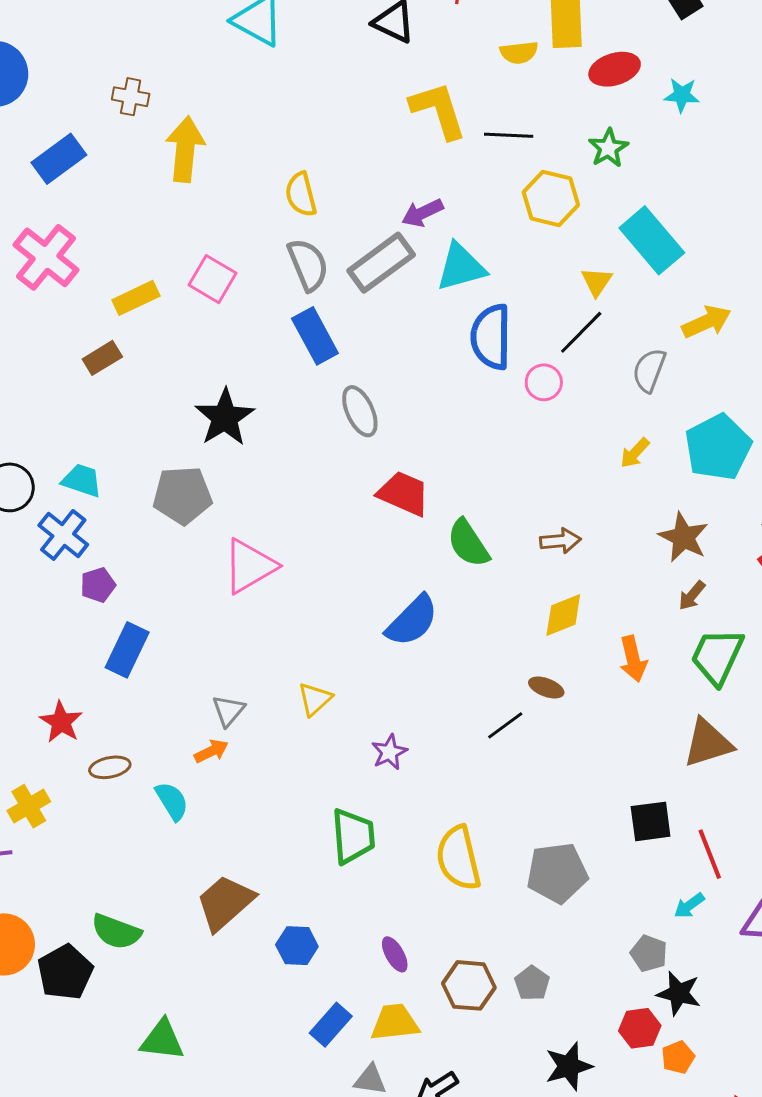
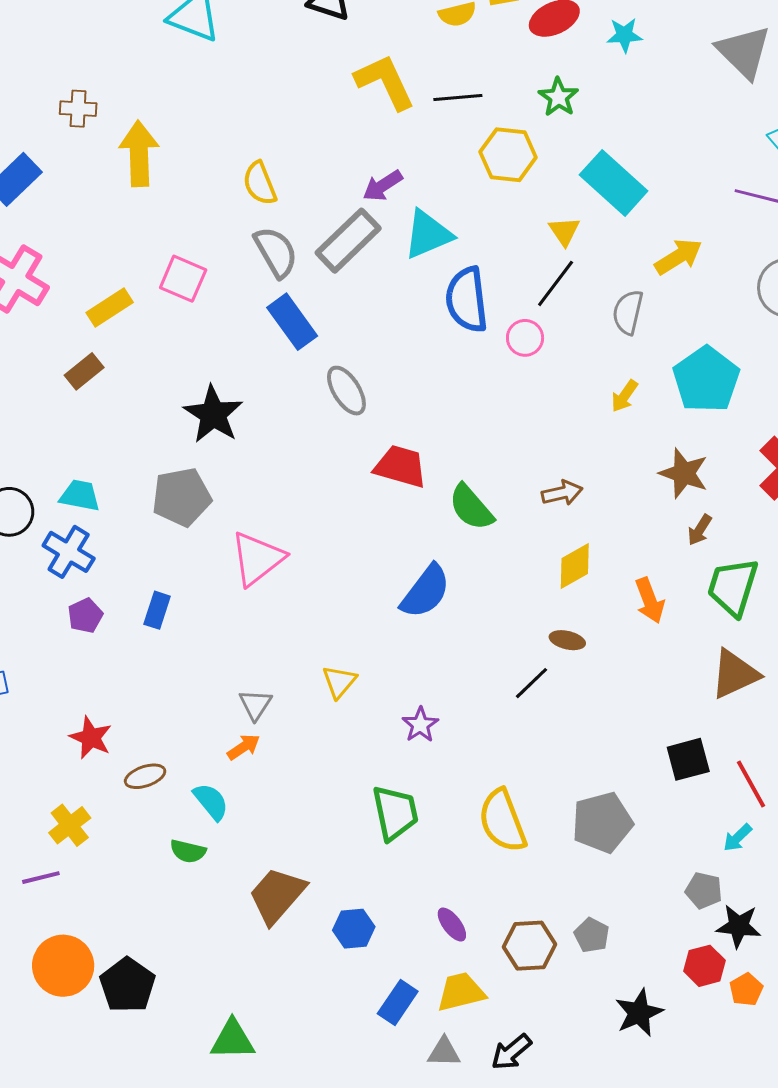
purple pentagon: (98, 585) -> (85, 616), moved
blue rectangle: (127, 650) -> (157, 610), moved, size x0.7
green semicircle: (116, 932) -> (188, 851), moved, size x0.7

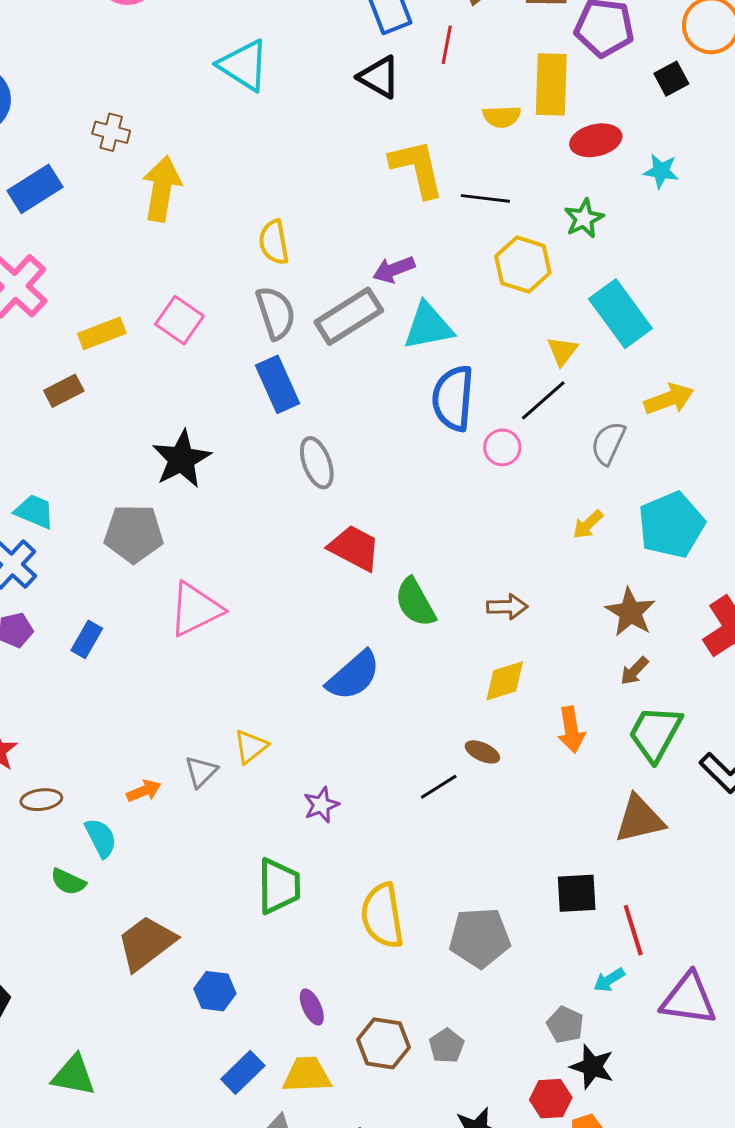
gray triangle: (255, 705) -> (201, 772), moved

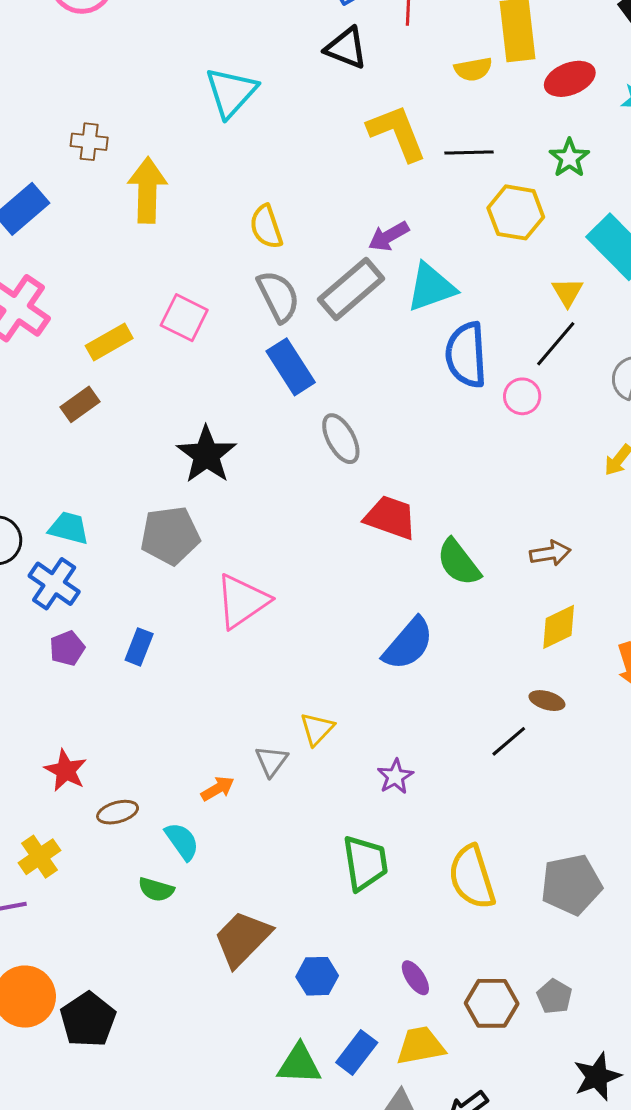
cyan triangle: (244, 65) -> (231, 92), moved, turned 48
green triangle: (74, 1075) -> (299, 1064), moved

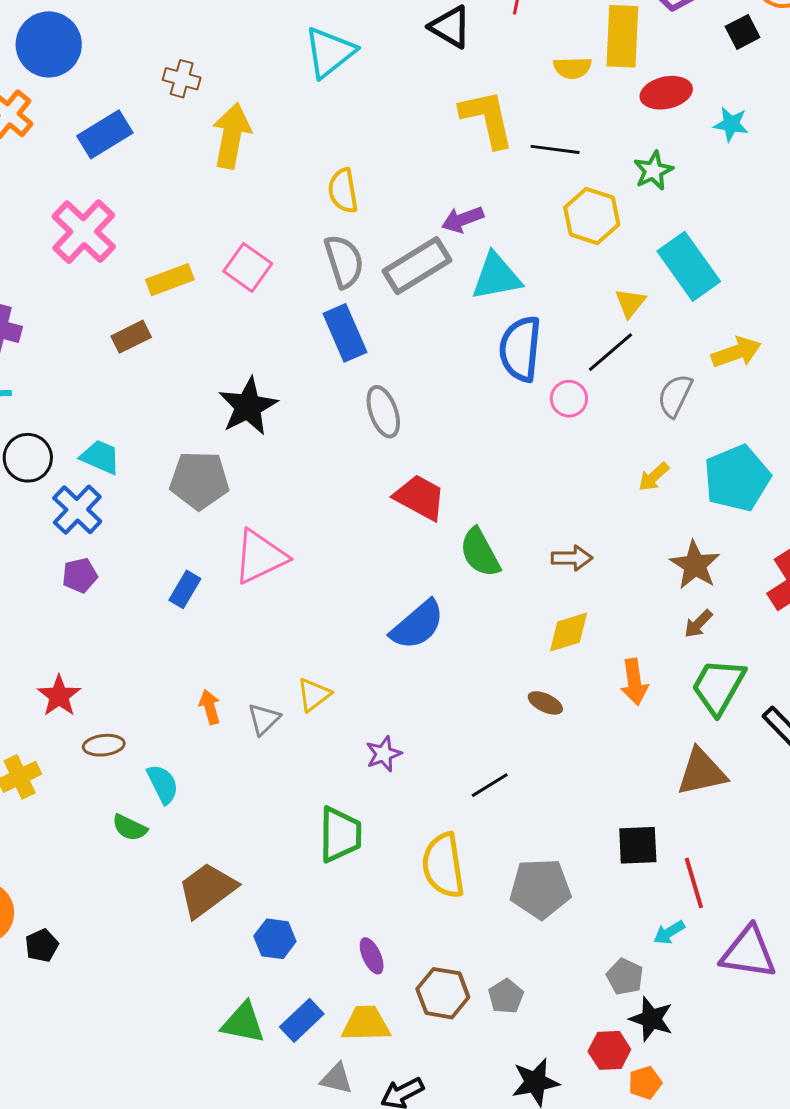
blue rectangle: (139, 647) -> (185, 589), moved
black line: (509, 741) -> (490, 785), moved
orange arrow: (218, 789) -> (210, 707), moved, turned -84
black pentagon: (88, 1020) -> (42, 945), size x0.6

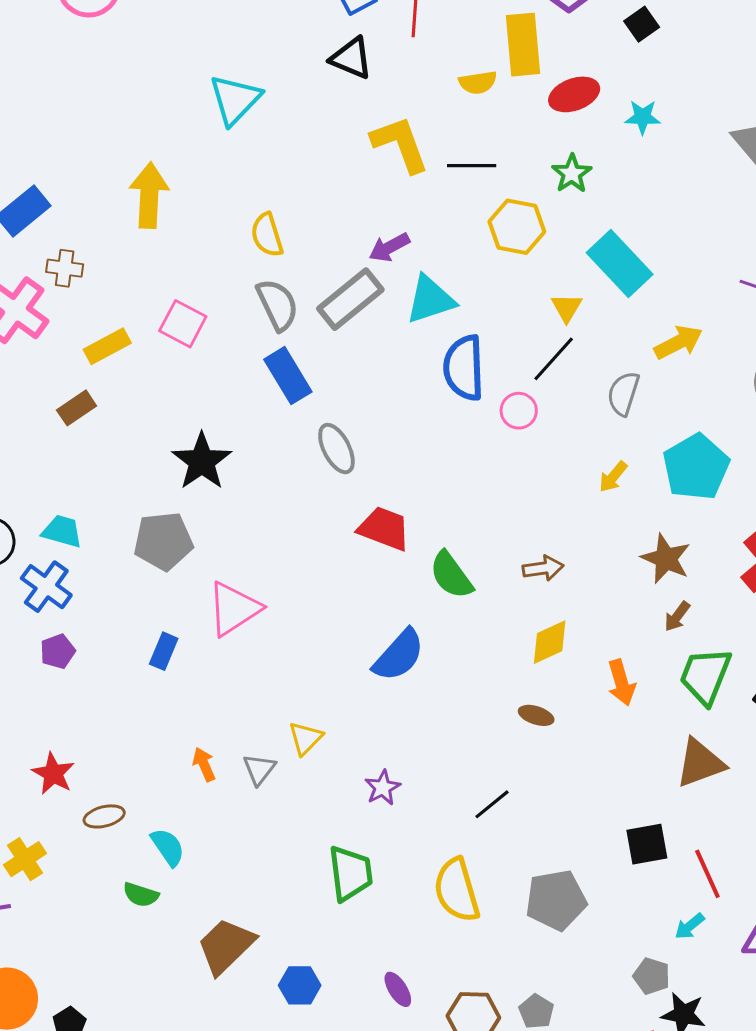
brown cross: (182, 79) -> (65, 268), moved

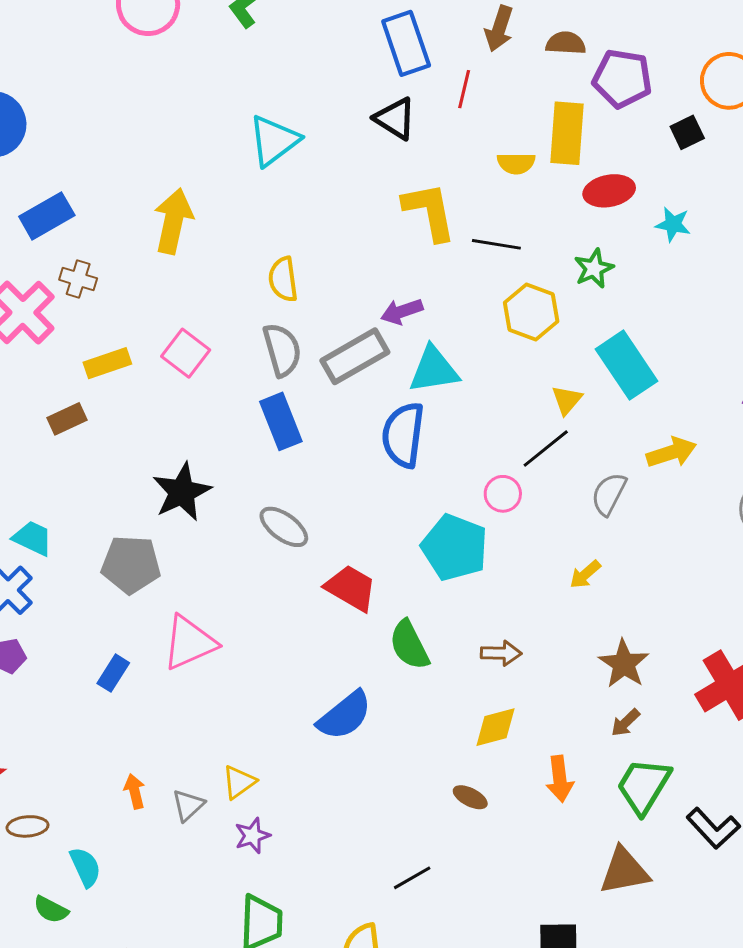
blue semicircle: (464, 368) -> (403, 435), moved
gray ellipse: (336, 449) -> (284, 527), moved, turned -36
cyan pentagon: (696, 467) -> (455, 547), moved, turned -30
purple star: (383, 788) -> (253, 836), moved

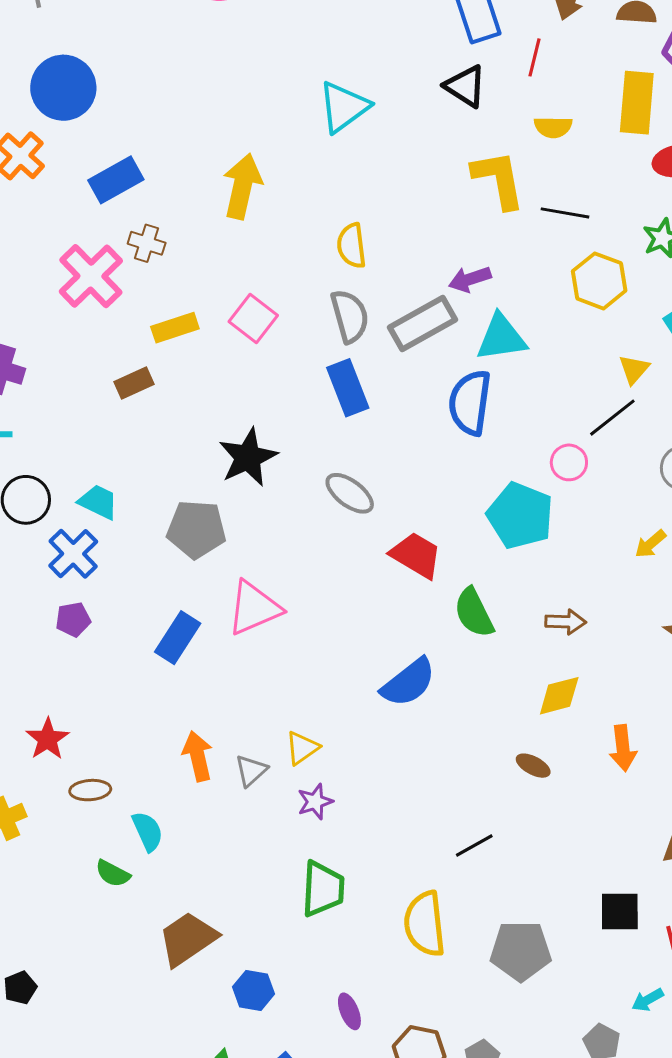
yellow semicircle: (516, 163) -> (553, 127), moved
blue rectangle: (113, 673) -> (178, 638), size x1.4
orange arrow: (135, 791) -> (198, 756), size x1.4

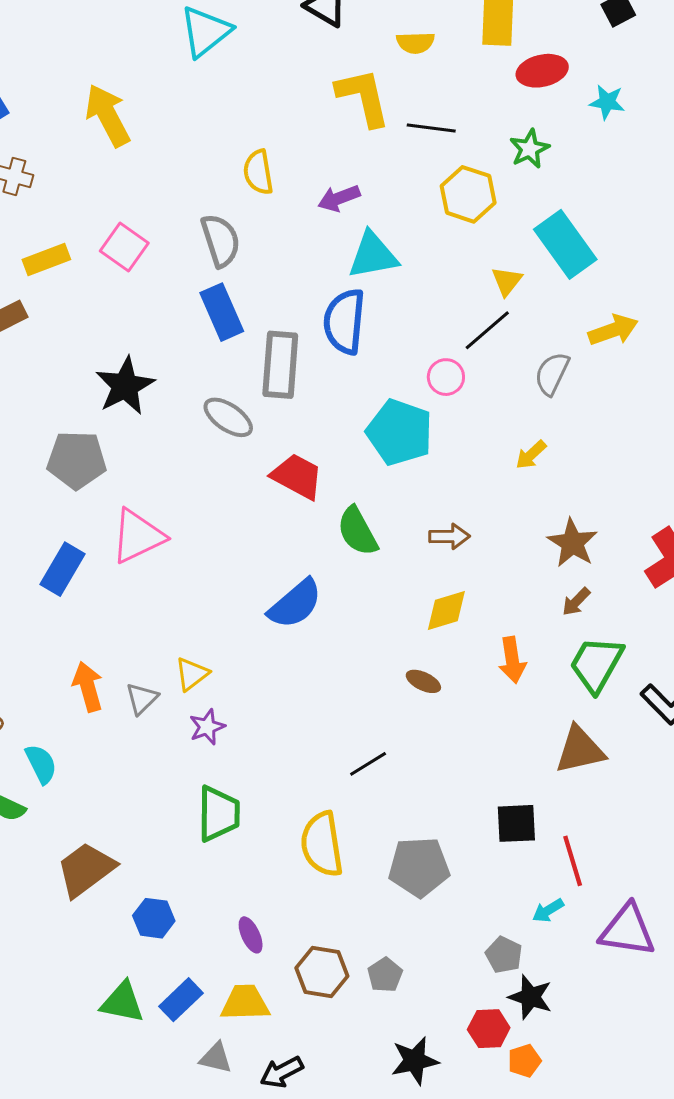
yellow arrow: (242, 186) -> (108, 115), turned -38
yellow semicircle: (352, 246) -> (258, 172), moved
gray rectangle: (422, 323) -> (280, 365), moved, turned -54

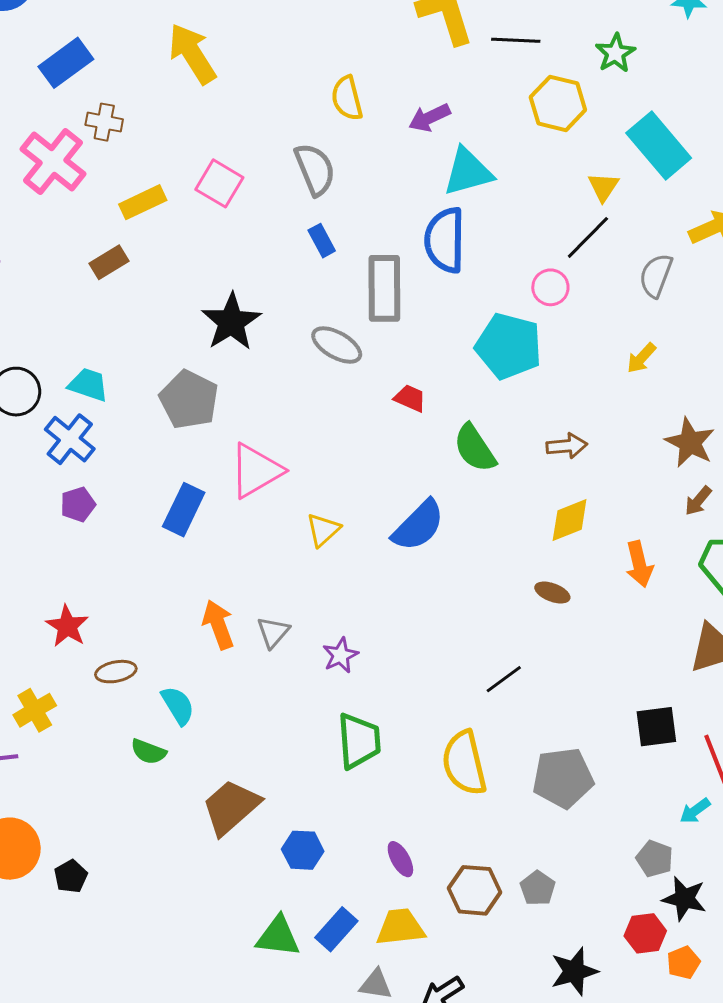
blue rectangle: (222, 312) -> (322, 241), size x0.6
gray pentagon: (77, 460) -> (189, 400), turned 30
red trapezoid: (297, 476) -> (410, 398), size x0.6
yellow triangle: (192, 674) -> (323, 530), moved

